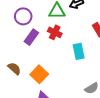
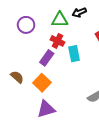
purple rectangle: (31, 37) -> (47, 58), moved
cyan rectangle: (79, 51) -> (74, 54), moved

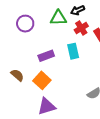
red cross: (57, 41) -> (81, 28), moved, turned 32
purple rectangle: (47, 58) -> (46, 56), turned 35

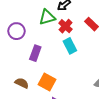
red cross: (81, 28) -> (66, 26), moved
purple rectangle: (46, 56) -> (35, 53), moved, turned -35

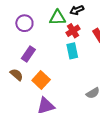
purple rectangle: (35, 53) -> (28, 54), moved

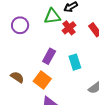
cyan rectangle: (72, 51) -> (75, 62), moved
purple rectangle: (28, 54) -> (49, 56), moved

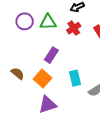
green triangle: (52, 16) -> (48, 22), moved
cyan rectangle: (75, 62) -> (75, 78), moved

